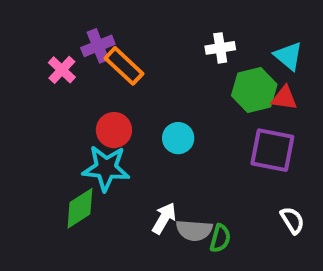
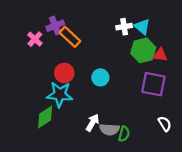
cyan triangle: (288, 56) -> (142, 27), moved

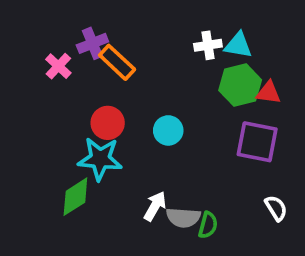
cyan triangle: (142, 27) -> (238, 45), turned -30

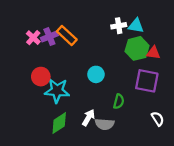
purple cross: (92, 43) -> (49, 37), moved
red circle: (108, 123) -> (41, 77), moved
green diamond: (75, 197) -> (59, 123), moved
green semicircle: (208, 225) -> (119, 101), moved

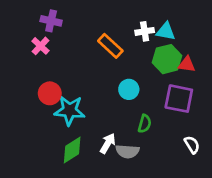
orange rectangle: (67, 35) -> (110, 46), moved
purple cross: (49, 37) -> (51, 21), moved, turned 35
cyan circle: (96, 74) -> (129, 89), moved

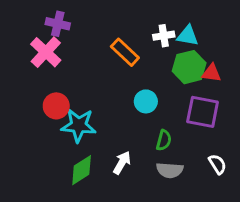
pink cross: (41, 46) -> (46, 52), size x1.5
gray semicircle: (127, 151) -> (170, 170), moved

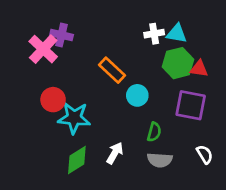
purple cross: (58, 24) -> (61, 35), moved
orange rectangle: (125, 52) -> (112, 70), moved

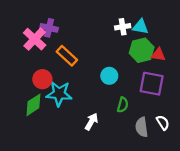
orange rectangle: (112, 70) -> (67, 56), moved
green diamond: (77, 160) -> (33, 105), moved
gray semicircle: (160, 160) -> (142, 127), moved, turned 78

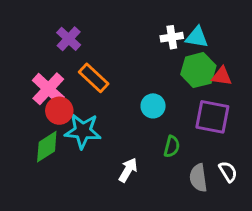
purple cross: (49, 28) -> (69, 39), turned 30
pink cross: (35, 39) -> (48, 89), moved

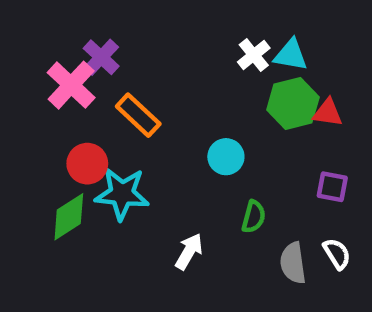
white cross: (172, 37) -> (254, 55), turned -30
pink cross: (48, 89) -> (71, 85), moved
purple square: (212, 117) -> (332, 187), moved, size x0.6

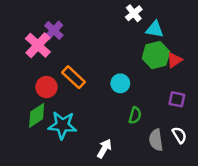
white cross: (254, 55) -> (134, 13), moved
red triangle: (328, 113) -> (174, 60), turned -42
orange rectangle: (138, 115) -> (74, 77), moved
cyan star: (122, 194) -> (62, 125), moved
white arrow: (189, 251) -> (104, 149), moved

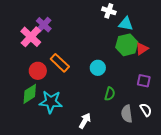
white cross: (134, 13) -> (109, 11), turned -32

